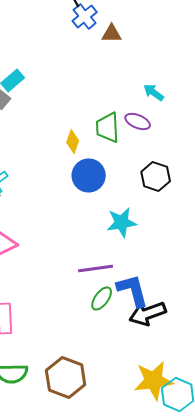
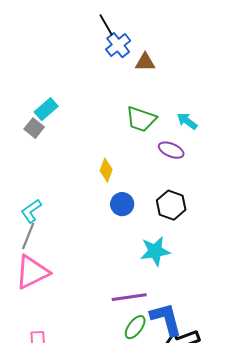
green trapezoid: (108, 128) -> (141, 119), moved, turned -68
blue circle: (89, 176) -> (122, 204), size x0.7
black hexagon: (156, 176) -> (171, 205), moved

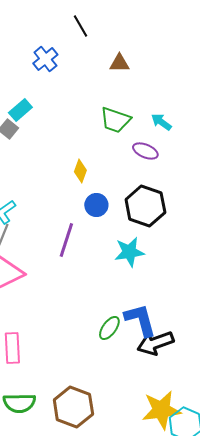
blue cross: (118, 45) -> (45, 59), moved
black hexagon: (171, 205) -> (145, 206), size x1.4
purple line: (129, 297) -> (66, 240), moved, turned -64

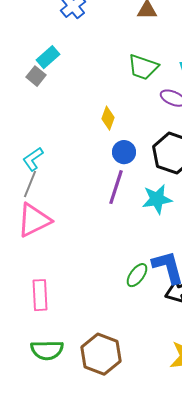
purple line: (66, 240) -> (116, 187), moved

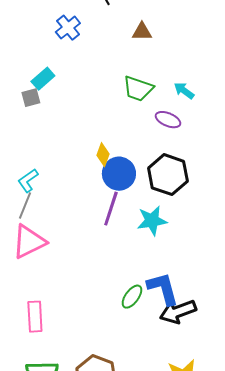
gray square: (36, 76) -> (31, 98), turned 36
yellow diamond: (108, 118) -> (103, 155), moved
blue circle: (124, 152) -> (119, 174), size x1.4

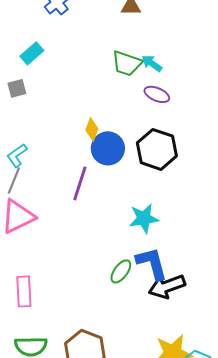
cyan arrow: (184, 91) -> (152, 63), moved
gray square: (31, 98) -> (17, 88), moved
purple line: (111, 209) -> (80, 183), moved
cyan star: (152, 221) -> (144, 218), moved

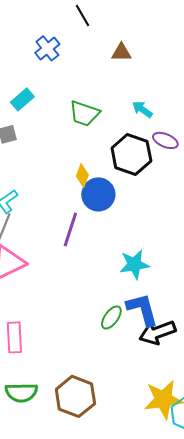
green trapezoid: (127, 63) -> (84, 113), moved
purple ellipse: (157, 94) -> (165, 140), moved
black hexagon: (157, 149) -> (131, 154), moved

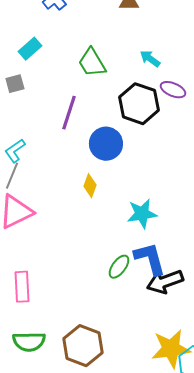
green trapezoid: (84, 113) -> (92, 63), turned 40
yellow diamond: (82, 175) -> (90, 186), moved
purple line: (70, 229) -> (69, 113), moved

